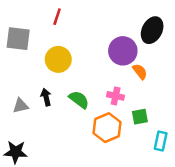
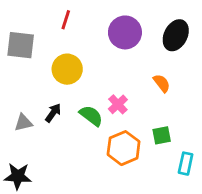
purple circle: (123, 51) -> (125, 32), moved
pink cross: (116, 96) -> (118, 104), moved, turned 35
black arrow: (46, 97) -> (53, 113), turned 49

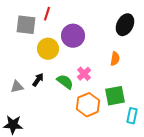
purple circle: (125, 32) -> (73, 36), moved
gray square: (21, 45) -> (26, 25), moved
orange semicircle: (162, 83) -> (115, 59), turned 48
green square: (162, 135) -> (115, 96), size x1.5

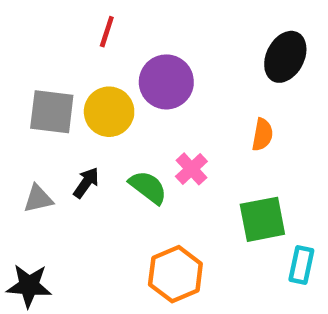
gray square: (26, 25) -> (52, 112), moved
orange hexagon: (88, 105) -> (175, 274), moved

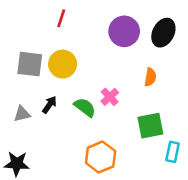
purple circle: (166, 82) -> (124, 31), moved

